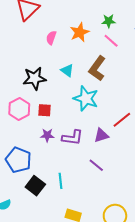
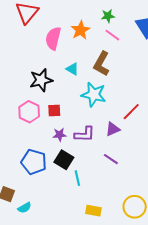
pink semicircle: (51, 38) -> (53, 38), size x1.6
black square: (35, 186) -> (64, 160), moved

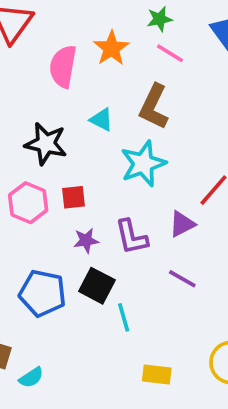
black star: (41, 80) -> (46, 144), turned 30
cyan star: (94, 95) -> (143, 164), turned -30
purple L-shape: (85, 134) -> (131, 237), turned 80

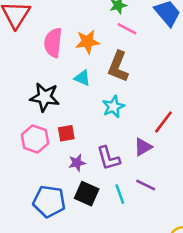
orange star: (111, 48) -> (87, 42), moved, turned 30
cyan star: (143, 164) -> (113, 107), size x0.7
cyan line: (124, 317) -> (120, 194), moved

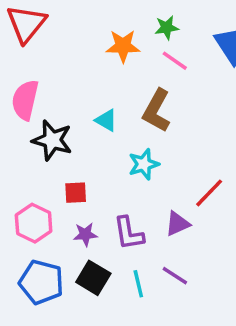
orange star: (87, 42) -> (123, 46), moved
pink semicircle: (53, 43) -> (25, 100), moved
pink hexagon: (35, 139) -> (34, 223), moved

